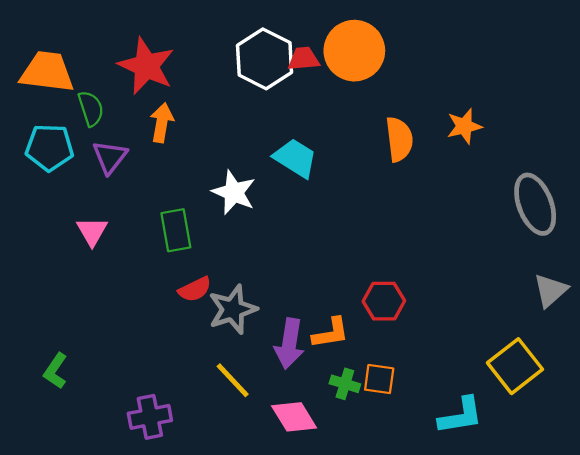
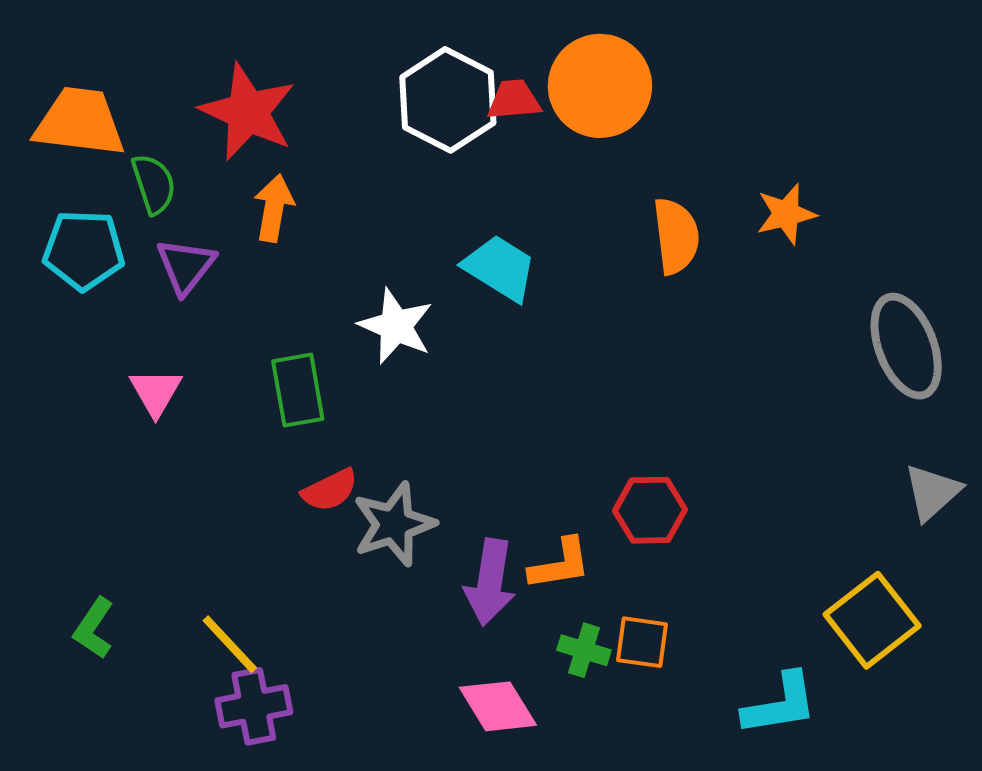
yellow line: (233, 380) -> (230, 644), moved

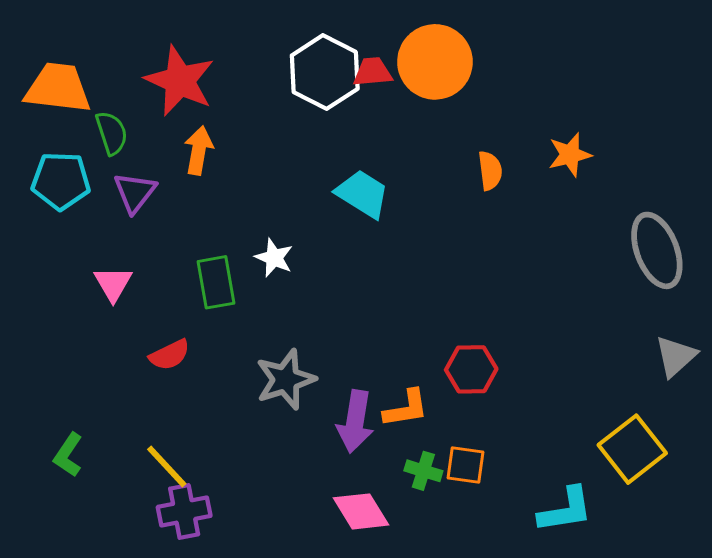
orange semicircle: (676, 236) -> (490, 171), size x0.7
white star: (396, 326) -> (274, 258), moved, size x0.7
red semicircle: (330, 490) -> (170, 355), moved

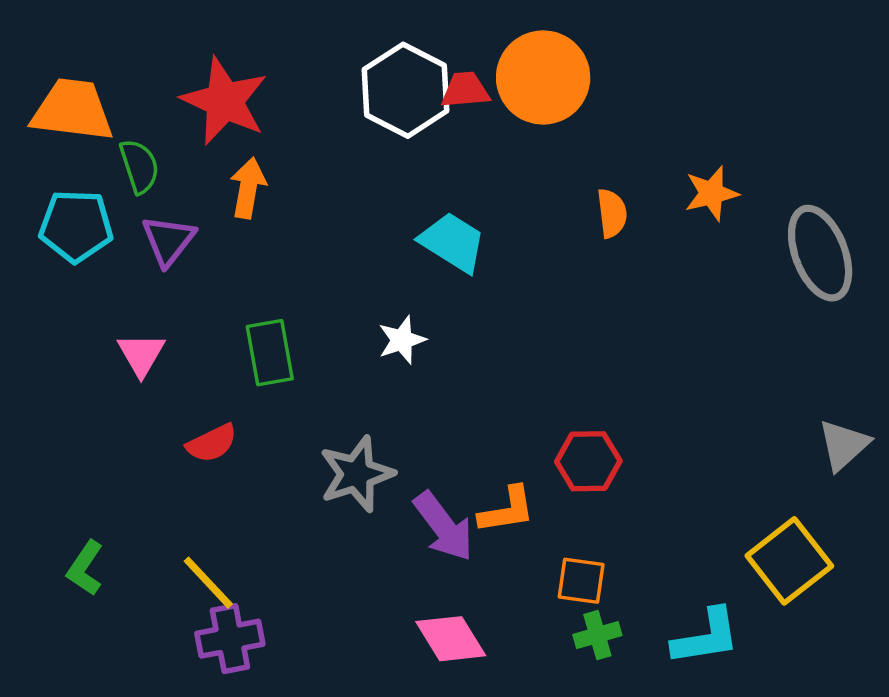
gray ellipse: (657, 250) -> (820, 253), moved
white star: (274, 258) -> (402, 340), moved, turned 30
purple arrow: (355, 422) -> (444, 526), turned -46
green cross: (423, 471) -> (597, 635), moved, turned -33

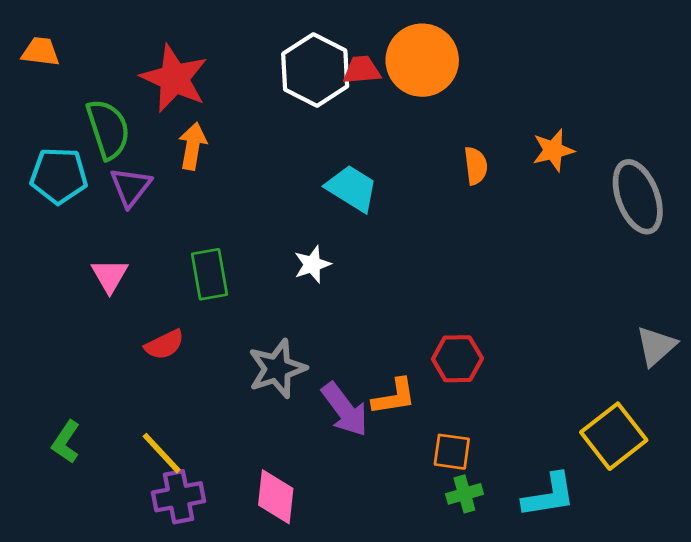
orange trapezoid: (72, 110) -> (41, 52), moved, size x0.6
green semicircle: (139, 166) -> (108, 129), size x1.4
pink diamond: (451, 639) -> (276, 497), moved, turned 38

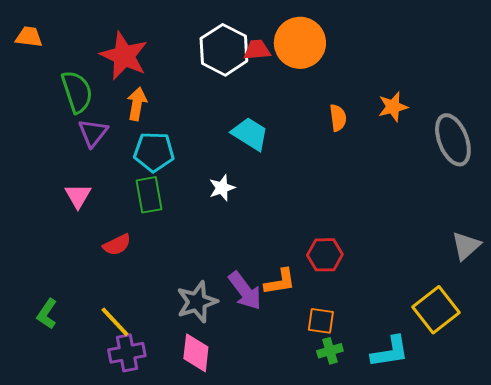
cyan pentagon: (59, 176) -> (154, 152), moved
gray star: (277, 369) -> (197, 302), moved

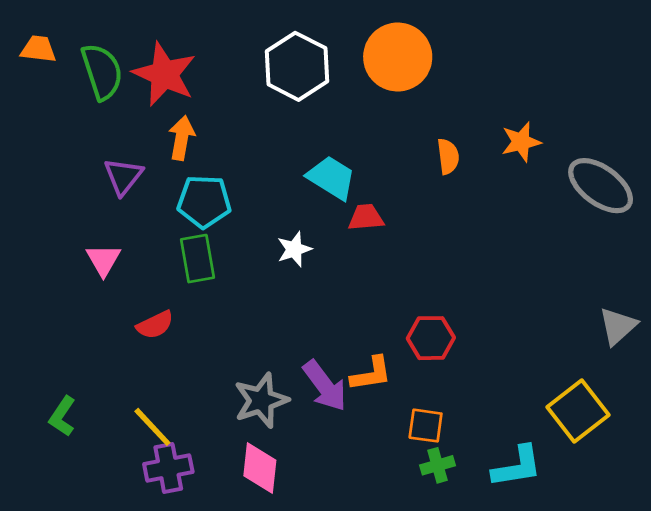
red trapezoid: (257, 50) -> (366, 217), moved
green semicircle: (77, 92) -> (102, 72), moved
gray ellipse: (453, 140) -> (601, 186), turned -33

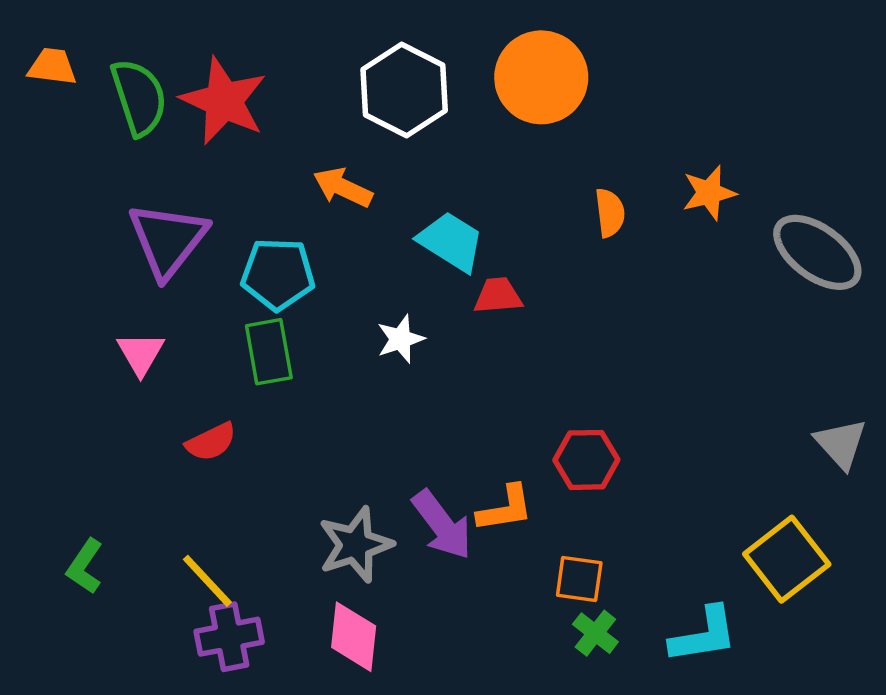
orange arrow: (182, 138) -> (343, 187), moved, turned -75
purple triangle: (123, 176) -> (168, 240), size x1.5
gray triangle: (618, 326) -> (841, 444), turned -30
green cross: (437, 465) -> (595, 633), turned -36

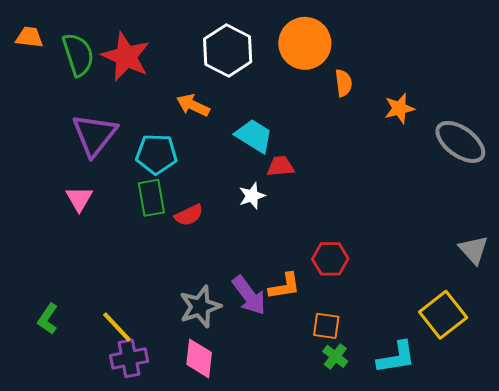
orange semicircle: (610, 213) -> (343, 83), moved
white star: (401, 339) -> (252, 196), moved
red semicircle: (211, 442) -> (189, 215), moved

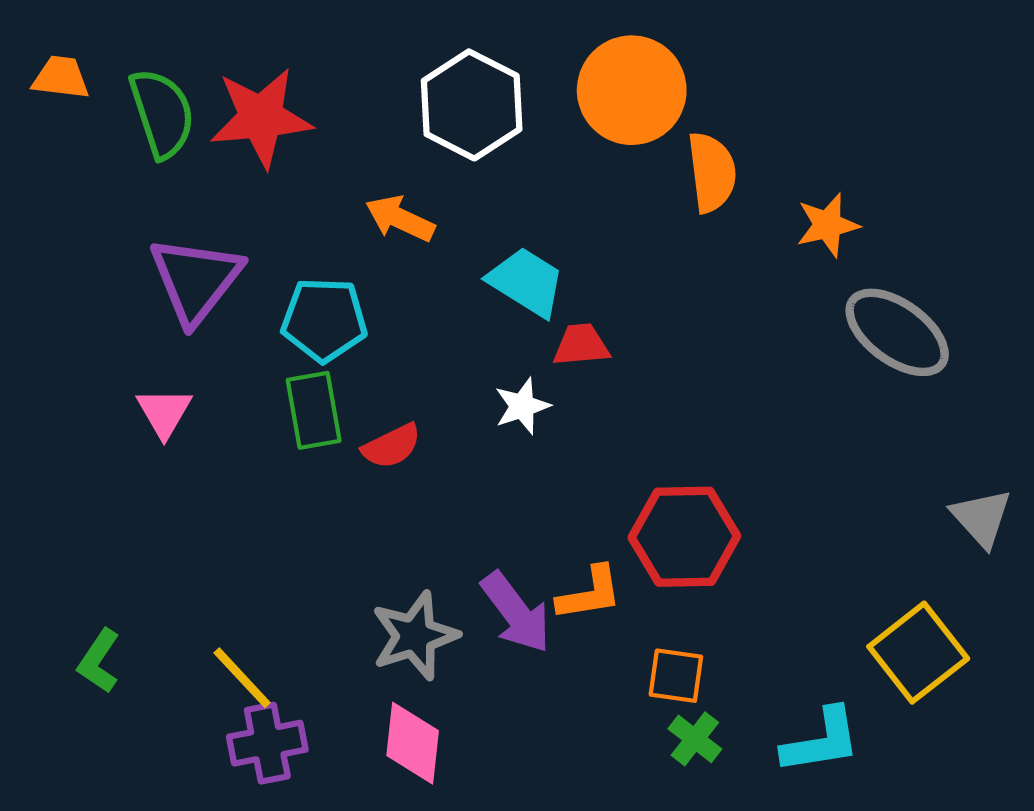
red star: (126, 57) -> (261, 118), turned -30
orange semicircle: (343, 83) -> (712, 172), size x1.4
gray ellipse: (460, 142) -> (897, 332), moved
red hexagon: (330, 259) -> (684, 537), size x1.4

